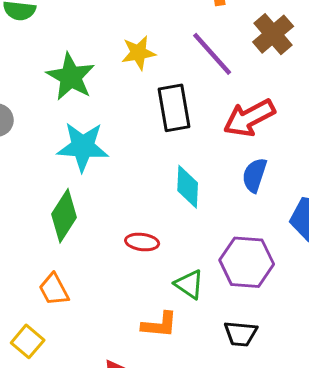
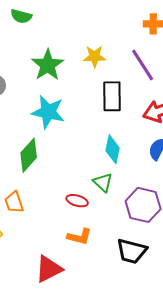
red ellipse: (142, 242) -> (77, 201), moved
green triangle: (189, 284) -> (103, 182), moved
black trapezoid: (241, 334) -> (132, 251), size x1.4

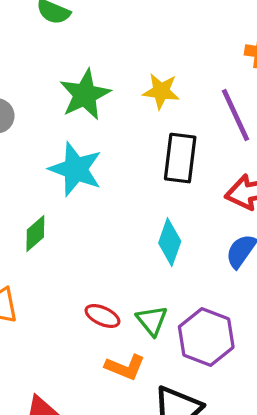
green diamond: (29, 155) -> (35, 233), size x0.7
green triangle: (103, 182) -> (152, 321), moved
orange L-shape: (79, 237) -> (125, 367), moved

